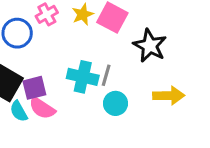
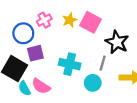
gray line: (106, 75) -> (103, 63), moved
purple square: (34, 88) -> (35, 53), moved

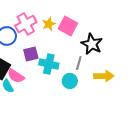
pink cross: (44, 20) -> (26, 24), size x1.5
purple square: (35, 53) -> (31, 54), moved
pink semicircle: (41, 86) -> (16, 76), moved

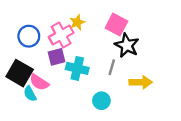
pink cross: (26, 24) -> (61, 35), moved
pink square: (68, 26) -> (116, 25), moved
cyan circle: (70, 81) -> (101, 101), moved

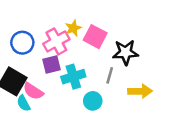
pink square: (116, 25) -> (95, 37), moved
black star: (127, 45) -> (125, 52), turned -30
cyan cross: (77, 68) -> (73, 77), turned -30
cyan circle: (101, 101) -> (93, 101), moved

